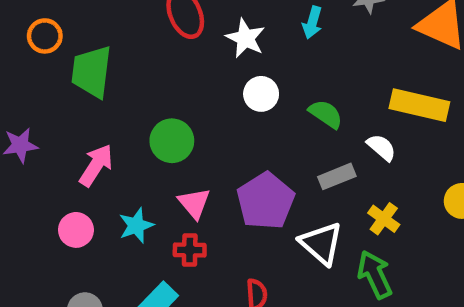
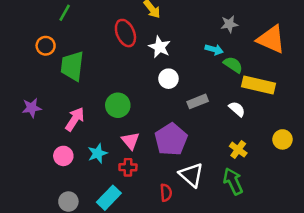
cyan arrow: (312, 23) -> (214, 49), moved, turned -90
green semicircle: (326, 114) -> (233, 65), moved
gray rectangle: (337, 176) -> (198, 101), moved
white triangle: (321, 243) -> (191, 175), moved

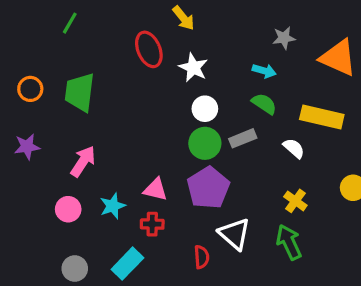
orange circle: (46, 46) -> (30, 89), moved
green semicircle: (233, 65) -> (264, 104), moved
green circle: (118, 105) -> (205, 143), moved
pink triangle: (130, 141) -> (155, 189), turned -36

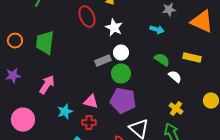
green semicircle: (264, 104) -> (162, 60), moved
yellow rectangle: (322, 117) -> (192, 58), size x0.7
gray rectangle: (243, 138) -> (103, 61), moved
purple pentagon: (208, 188) -> (123, 101), turned -30
pink circle: (68, 209) -> (23, 120), moved, size x1.5

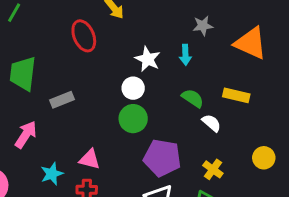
white star: (114, 28) -> (148, 59), moved
cyan arrow: (157, 30) -> (185, 55), turned 72
gray rectangle: (103, 61) -> (62, 100), moved
purple pentagon: (123, 101) -> (162, 158), moved

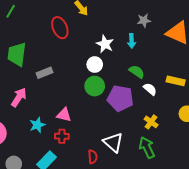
yellow rectangle: (236, 95) -> (176, 81), moved
purple pentagon: (162, 158) -> (120, 98), moved

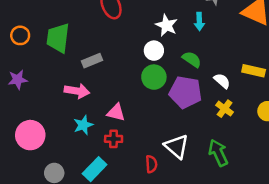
green semicircle: (137, 72) -> (192, 59), moved
pink arrow: (19, 97) -> (77, 91), moved, turned 66
yellow cross: (151, 122) -> (225, 109), moved

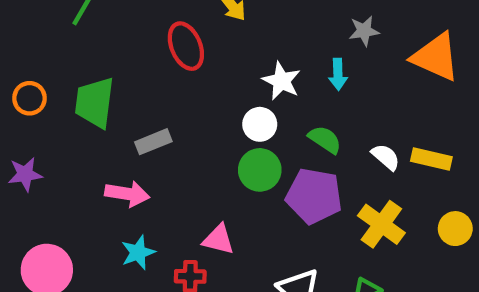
white semicircle: (222, 81) -> (386, 157), moved
yellow cross: (225, 109) -> (381, 224), size x1.5
pink triangle: (116, 112) -> (218, 239), moved

